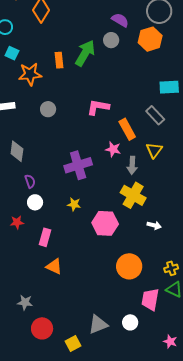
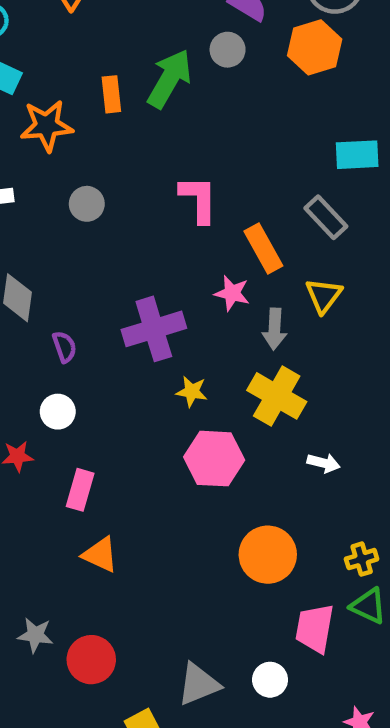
pink L-shape: (98, 107) -> (199, 199), turned 80
purple semicircle: (30, 181) -> (64, 347), moved
yellow star: (74, 204) -> (192, 392), moved
red circle: (42, 328) -> (91, 660), moved

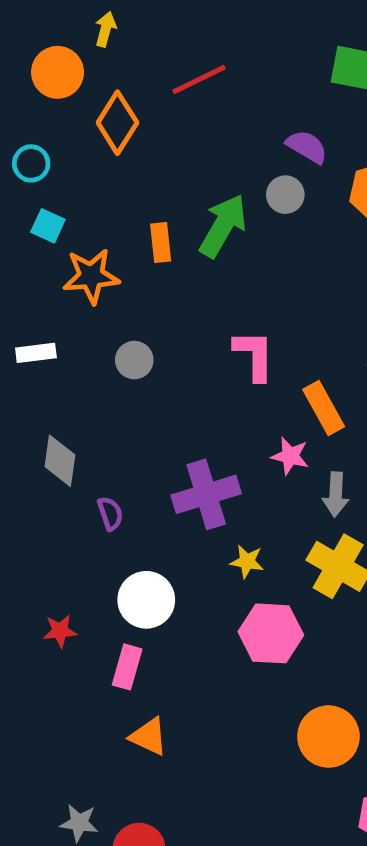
white circle: (58, 412) -> (146, 600), moved, size x1.5

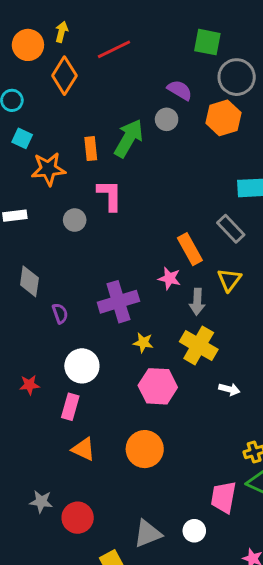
yellow arrow: (105, 29) -> (62, 32), moved
pink L-shape: (254, 355) -> (110, 195), moved
orange circle: (328, 737) -> (145, 449), moved

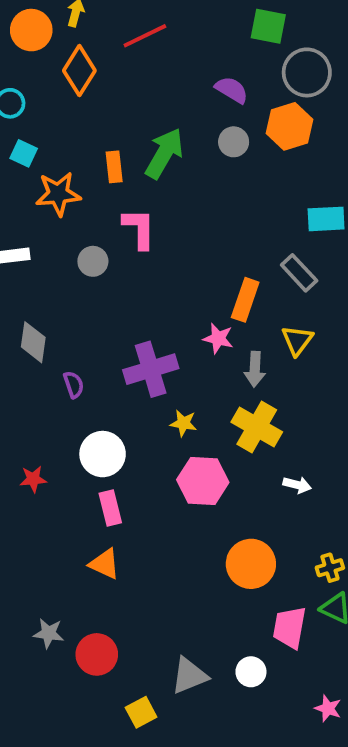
gray circle: (167, 119) -> (234, 142), moved
orange rectangle: (190, 249) -> (245, 300), turned 48
pink rectangle: (70, 407) -> (110, 508), moved, turned -30
orange circle: (145, 449) -> (251, 564), moved

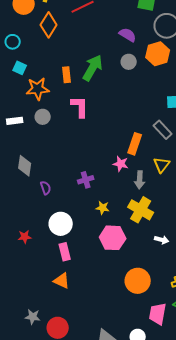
gray circle: (93, 261) -> (43, 117), moved
purple cross: (151, 369) -> (86, 180), size x0.6

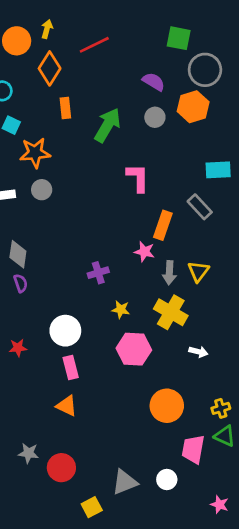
orange rectangle: (67, 75) -> (65, 108), moved
pink L-shape: (80, 107) -> (138, 178), moved
yellow triangle: (162, 165) -> (198, 271), moved
purple semicircle: (46, 188) -> (21, 283), moved

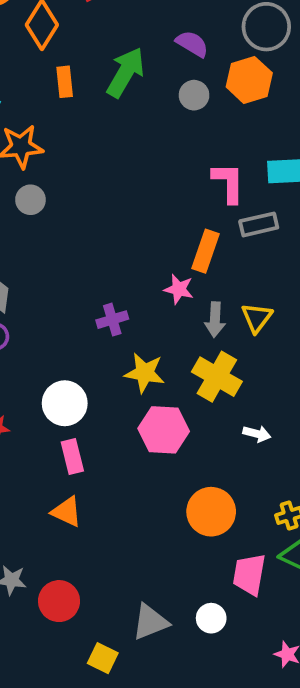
green arrow: (107, 125) -> (126, 72), moved
pink L-shape: (138, 178) -> (228, 183), moved
gray rectangle: (200, 207) -> (259, 224), turned -60
yellow star: (121, 310) -> (145, 373), size x1.5
yellow square: (92, 507) -> (103, 658), turned -36

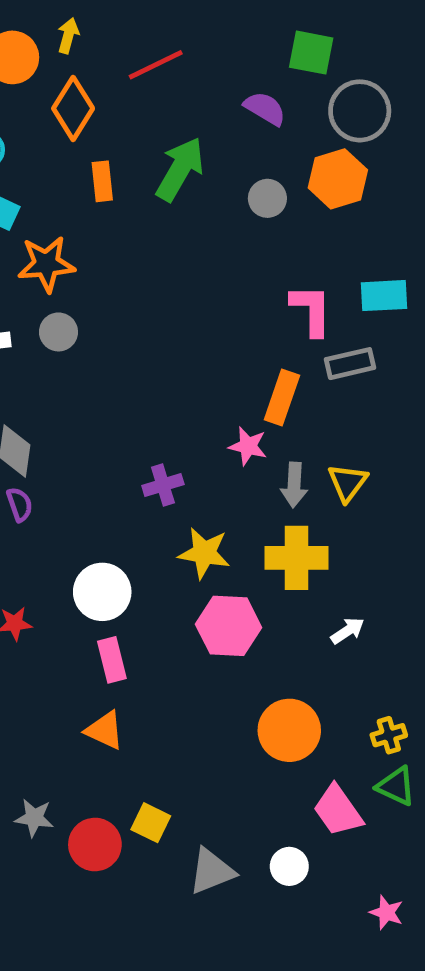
purple semicircle: (192, 44) -> (265, 108), moved
yellow cross: (217, 377) -> (297, 558), turned -30
white arrow: (257, 434) -> (348, 631), turned -48
pink trapezoid: (249, 574) -> (338, 811), turned -45
yellow square: (103, 658) -> (151, 823), moved

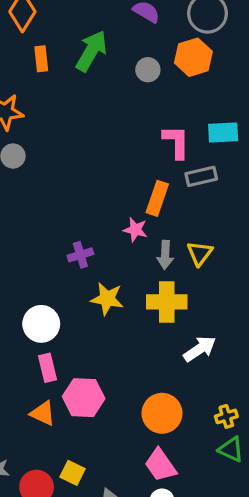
pink hexagon: (229, 626) -> (84, 398), moved
white arrow: (348, 631) -> (200, 349), size x1.5
pink trapezoid: (338, 811) -> (160, 465), moved

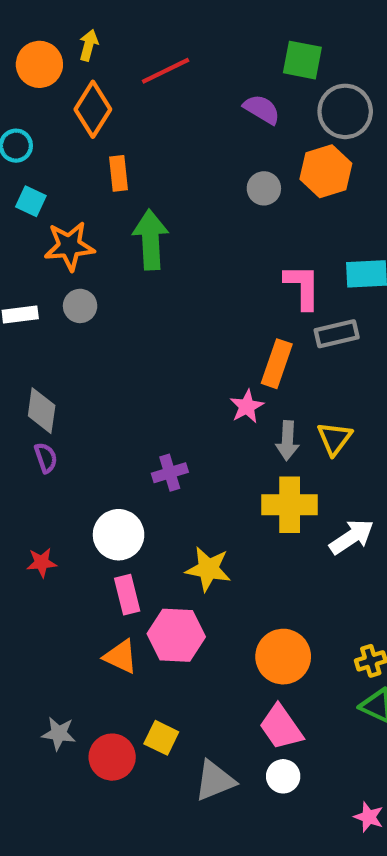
green arrow: (91, 51) -> (151, 240), moved, turned -33
pink star: (135, 230) -> (247, 406), turned 30
purple cross: (80, 255) -> (170, 473), moved
yellow star: (107, 299) -> (208, 569), moved
white arrow: (200, 349) -> (352, 537), moved

